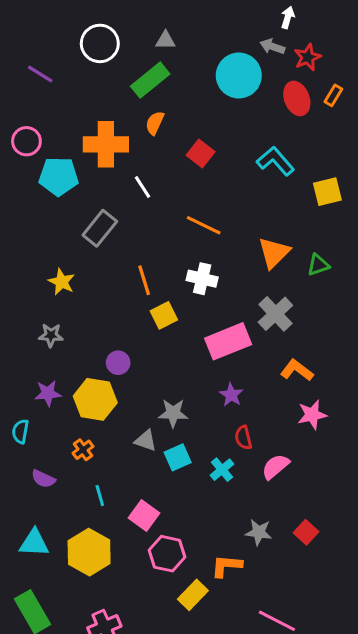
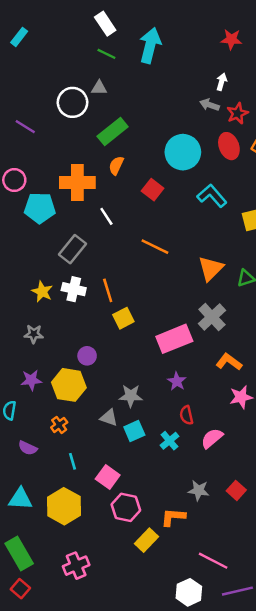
gray triangle: (165, 40) -> (99, 88), moved
cyan circle: (239, 76) -> (183, 152), moved
white cross: (202, 279) -> (74, 289), moved

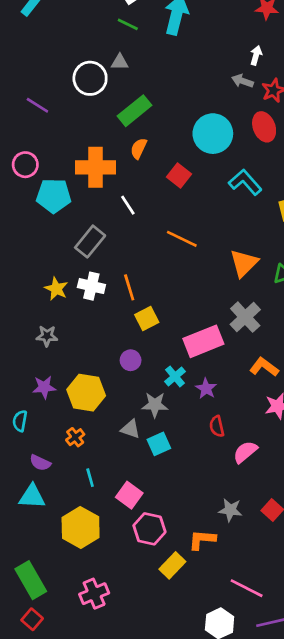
purple circle: (87, 356) -> (131, 360), moved
cyan cross: (170, 441) -> (175, 376), moved
cyan triangle: (20, 499) -> (32, 496), moved

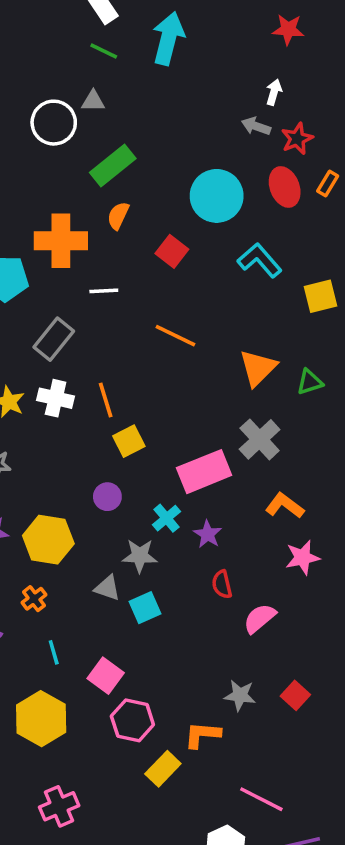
white line: (128, 205) -> (104, 291), turned -60

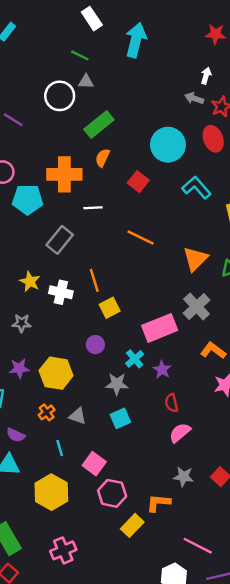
green line: (104, 51) -> (80, 55), moved
white cross: (56, 398) -> (61, 292), moved
gray triangle: (107, 588) -> (78, 416), moved
pink semicircle: (260, 618) -> (180, 433), moved

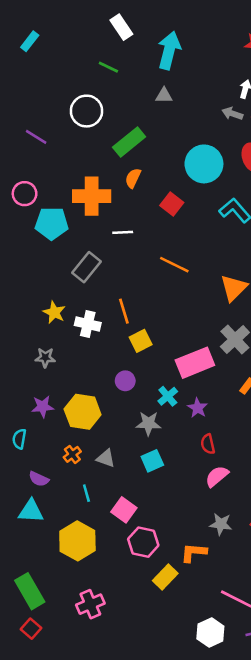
gray triangle: (86, 82) -> (164, 96), moved

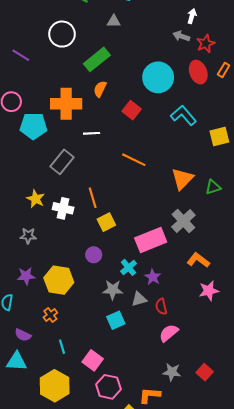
gray triangle: (164, 96) -> (114, 21), moved
gray triangle: (106, 458) -> (139, 299), moved, turned -35

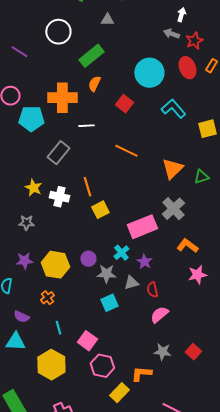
purple circle: (94, 255) -> (88, 259), moved

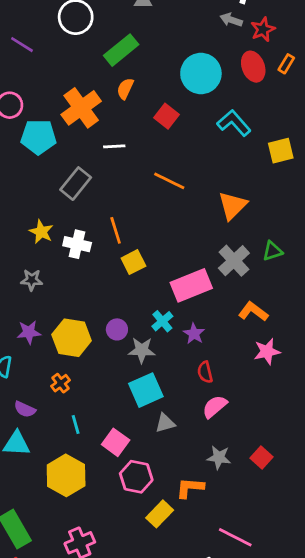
orange cross: (62, 98) -> (81, 108), turned -36
green triangle: (201, 177) -> (272, 251), moved
gray triangle: (131, 283) -> (165, 423), moved
cyan square: (109, 303) -> (146, 390), size x1.4

